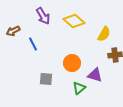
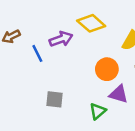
purple arrow: (43, 16) -> (61, 39), moved, turned -78
orange circle: (72, 63) -> (107, 69), moved

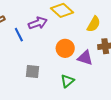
orange circle: (107, 69) -> (65, 48), moved
purple triangle: (119, 94) -> (85, 58), moved

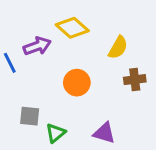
purple triangle: (85, 58) -> (104, 133), moved
green triangle: (67, 81) -> (56, 133), moved

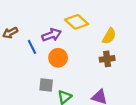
brown cross: (135, 80) -> (107, 59), moved
orange circle: (77, 83) -> (58, 58), moved

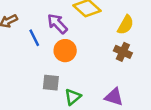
purple arrow: (52, 35) -> (57, 24), turned -114
brown cross: (107, 59) -> (123, 52), turned 32

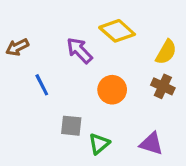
blue line: (34, 38) -> (42, 85), moved
orange circle: (65, 51) -> (112, 90), moved

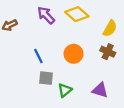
purple arrow: (79, 50) -> (46, 15), moved
blue line: (42, 85) -> (38, 56), moved

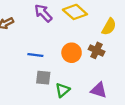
brown cross: (108, 52) -> (96, 50), moved
blue line: (38, 56) -> (35, 55), turned -56

